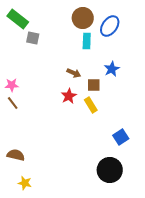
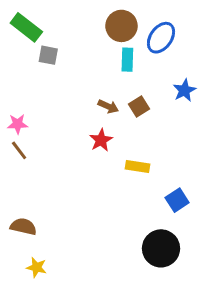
blue star: (112, 69) -> (184, 90), moved
brown square: (94, 85) -> (139, 106), moved, turned -32
yellow rectangle: (91, 105) -> (138, 166), moved, turned -49

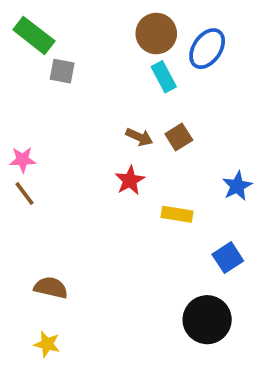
cyan rectangle: (127, 60) -> (164, 77), turned -30
blue star: (184, 90) -> (237, 186), moved
brown semicircle: (23, 226) -> (51, 288), moved

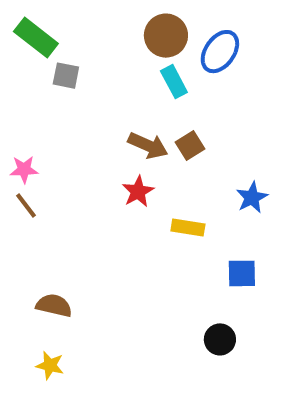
brown arrow: (139, 137) -> (148, 146), size x1.4
blue square: (228, 258) -> (242, 273), turned 32
black circle: (207, 320) -> (220, 339), size x0.6

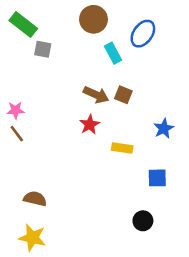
brown circle: (166, 36) -> (93, 19), moved
brown square: (190, 146) -> (123, 95), turned -36
yellow star: (50, 365) -> (32, 238), size x1.5

